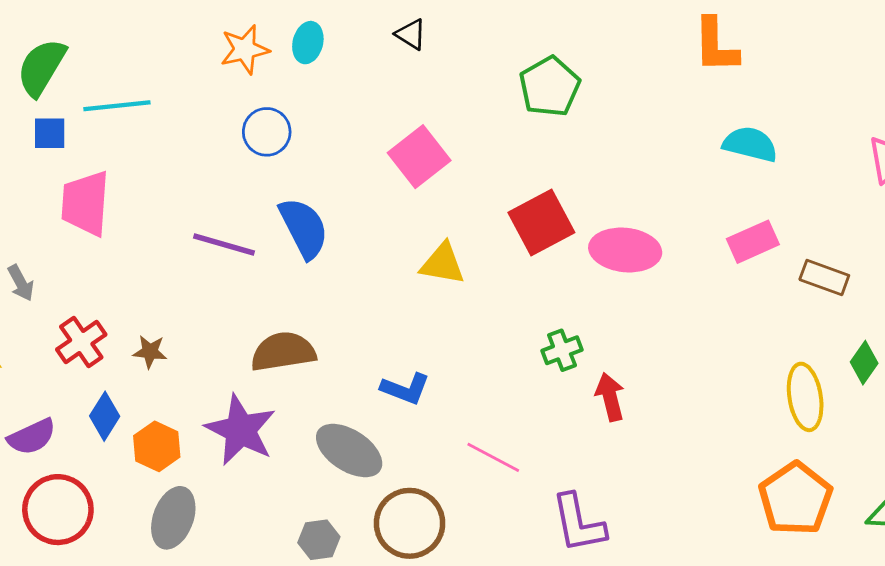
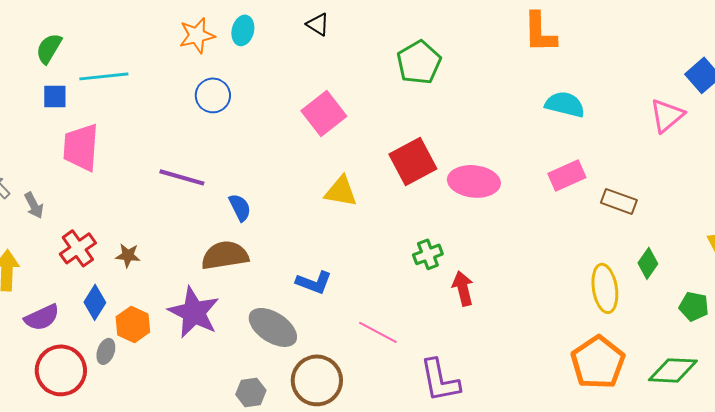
green semicircle: (41, 67) -> (49, 48), size x0.7
blue semicircle: (304, 228) -> (240, 207), moved, size x0.6
gray ellipse: (173, 518) -> (106, 351), moved, size x0.6

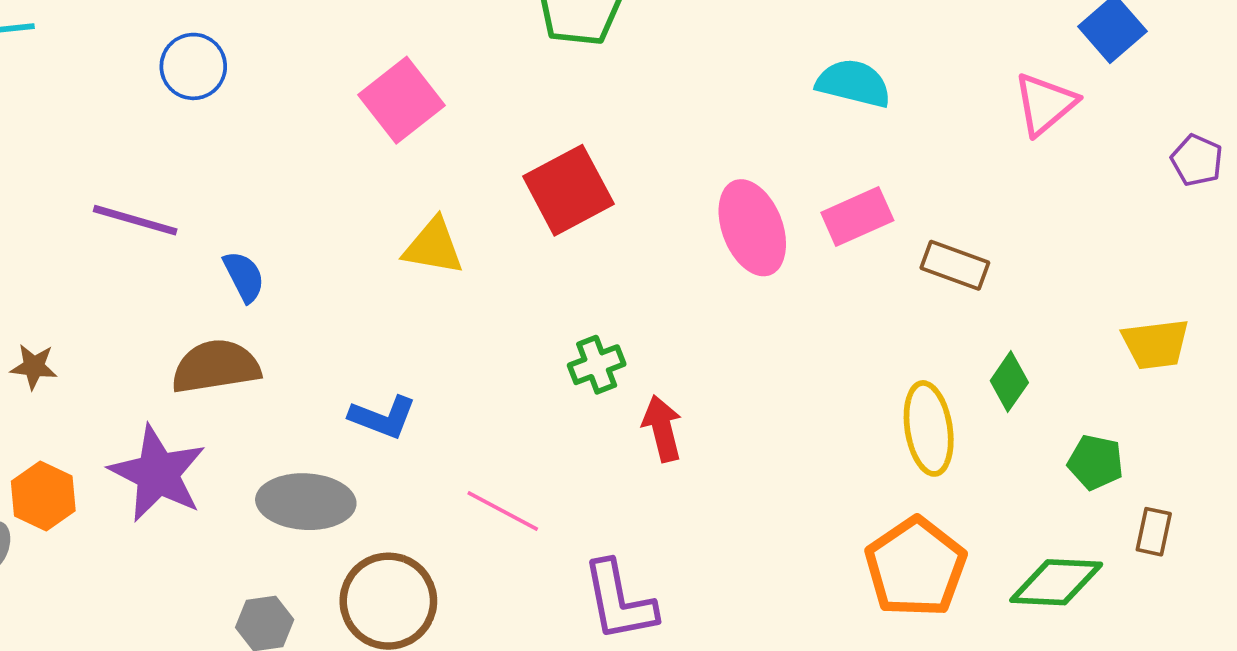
pink ellipse: (474, 181) -> (752, 228), moved, turned 63
gray ellipse: (273, 327) -> (306, 502), turned -30

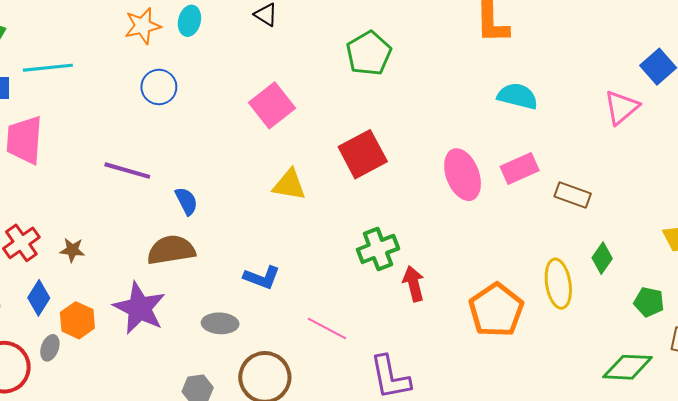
green cross: (597, 365) -> (378, 249), size x1.4
gray ellipse: (306, 502) -> (220, 323), size x0.7
orange pentagon: (915, 567) -> (496, 310), moved

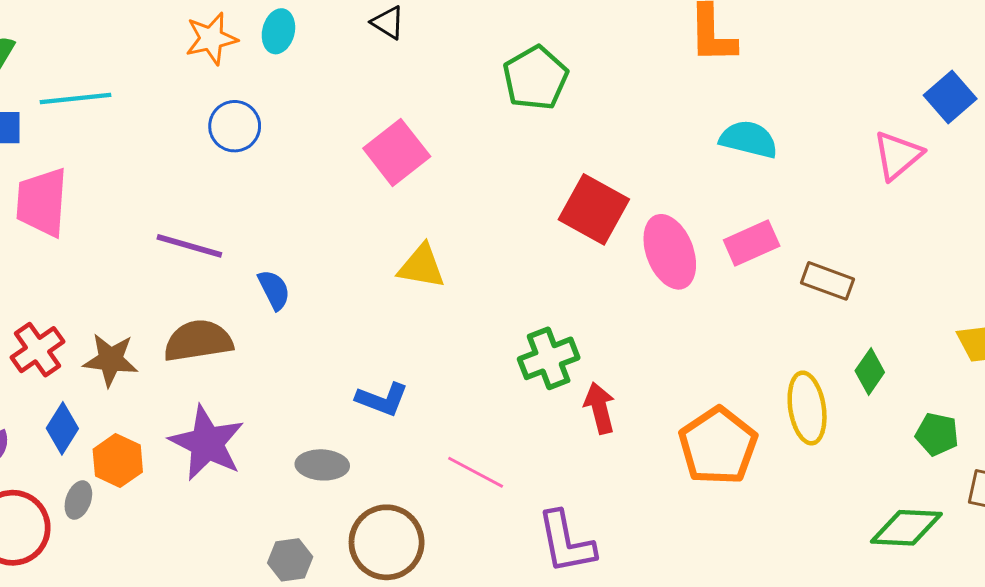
red square: (363, 154) -> (594, 209), moved, turned -33
brown star: (72, 250) -> (111, 360), size x1.5
brown semicircle: (171, 250) -> (198, 341), moved

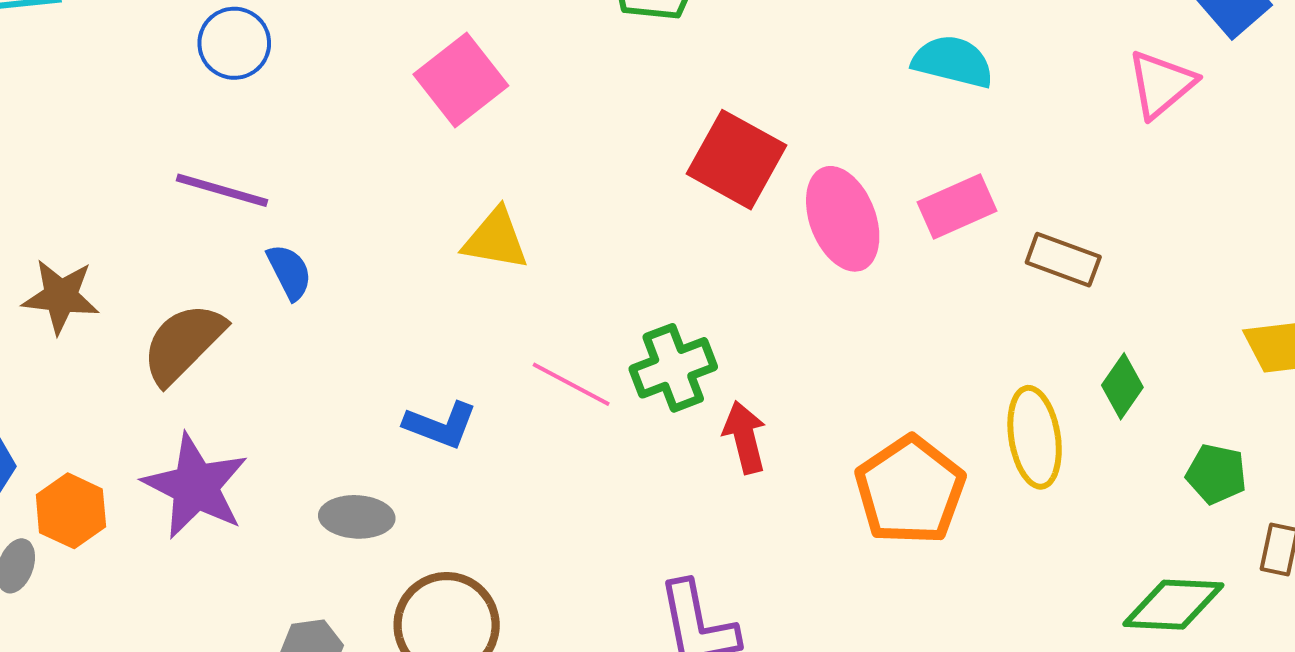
purple line: (189, 246) -> (222, 190), moved
brown semicircle: (198, 341) -> (183, 343), turned -36
brown star: (111, 360) -> (61, 296), moved
pink line: (476, 472) -> (571, 384), moved

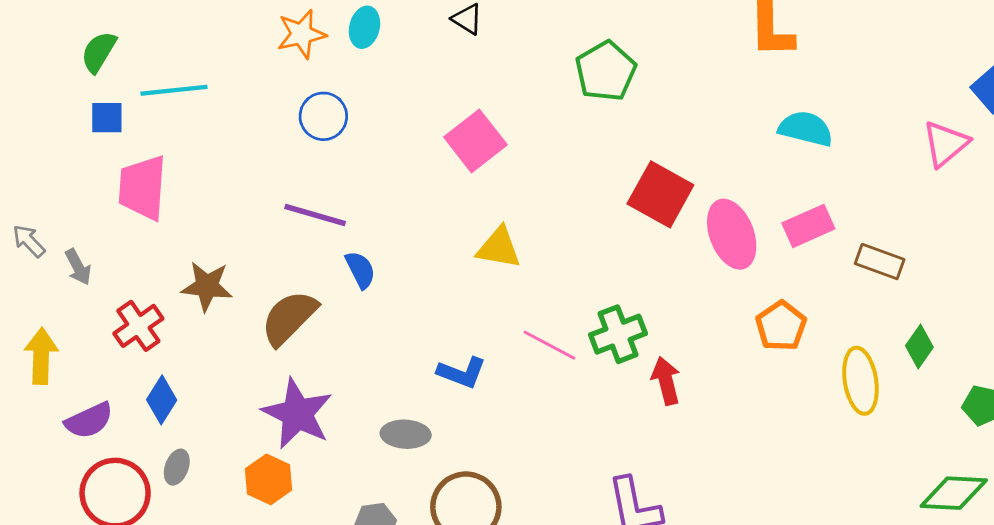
orange pentagon: (910, 490) -> (781, 326), moved, size x0.7
orange hexagon: (71, 511) -> (269, 479), moved

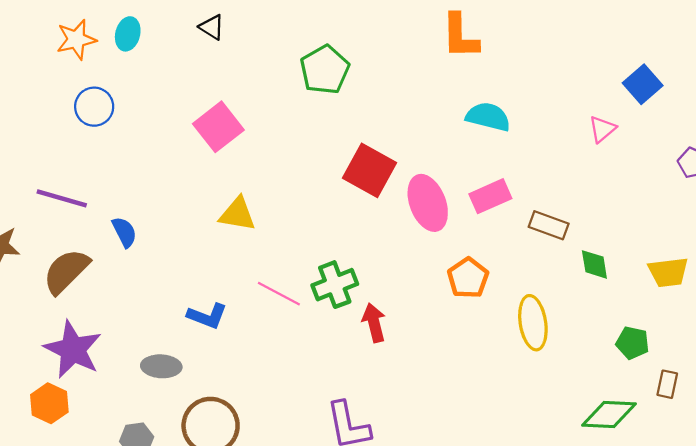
pink triangle: (945, 144) -> (602, 129), size x0.7
purple line: (315, 215) -> (62, 198), moved
green diamond: (919, 347) -> (594, 264), moved, turned -44

